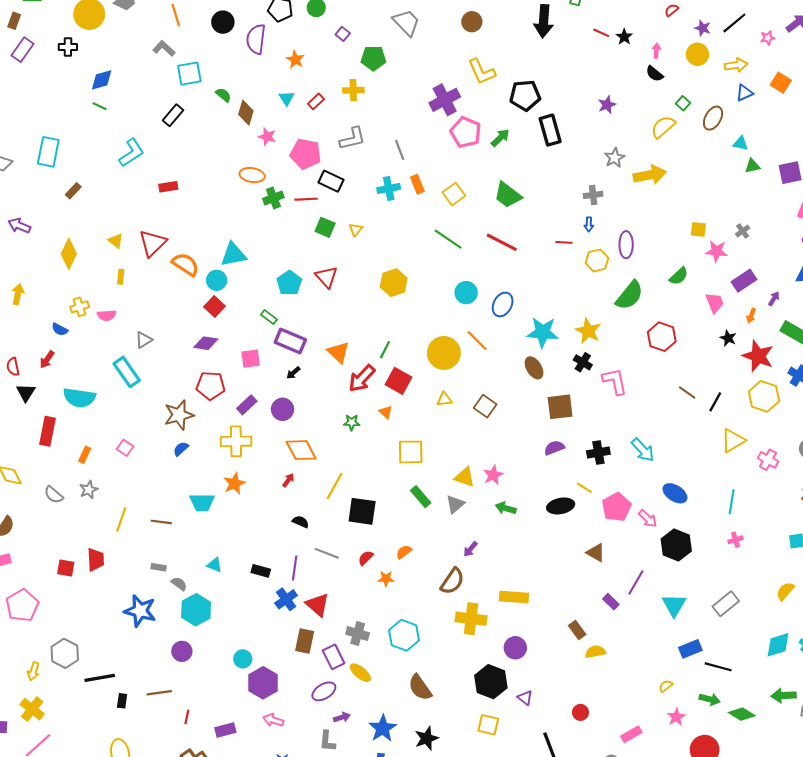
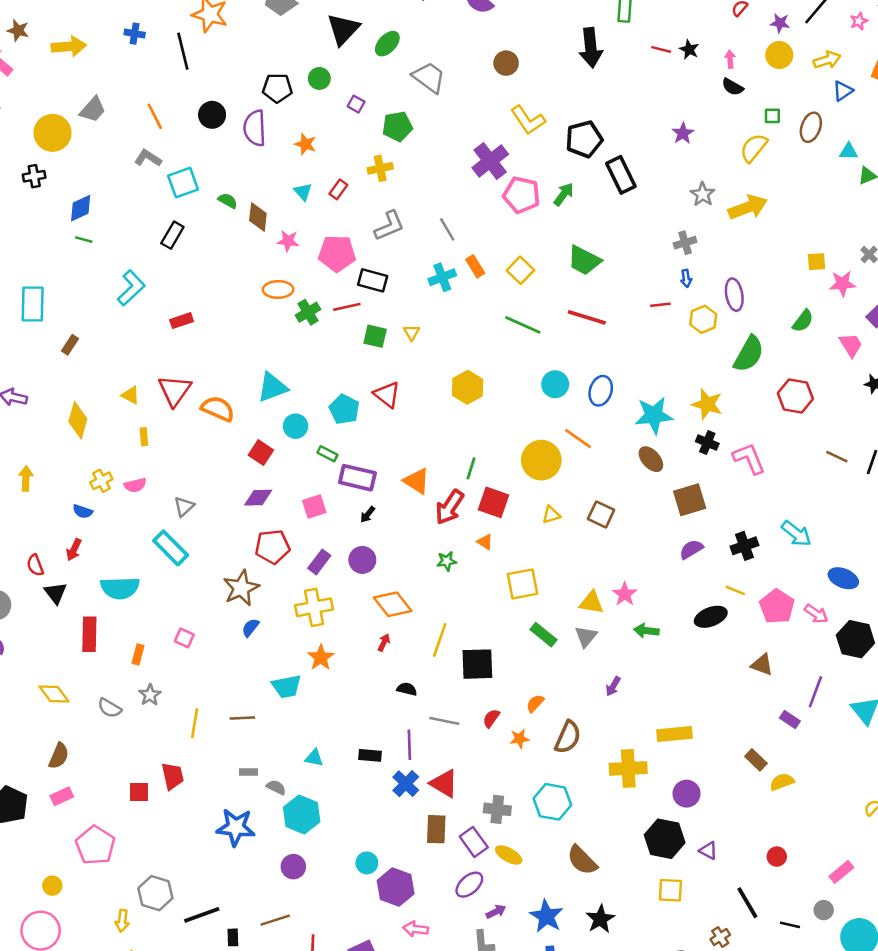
green square: (683, 103) -> (772, 116), turned -32
cyan circle: (217, 280) -> (296, 426), moved
brown semicircle: (452, 581) -> (568, 737), moved

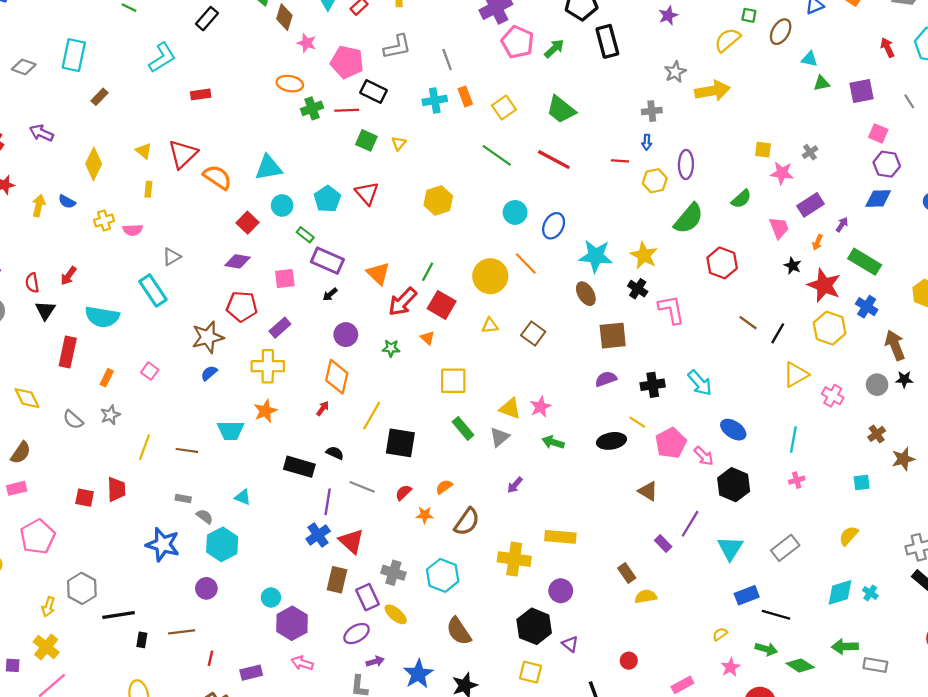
blue semicircle: (83, 511) -> (67, 202), moved
purple circle: (362, 560) -> (346, 335), moved
orange diamond: (393, 604) -> (337, 377), turned 40
black rectangle: (370, 755) -> (299, 467), moved, size x1.5

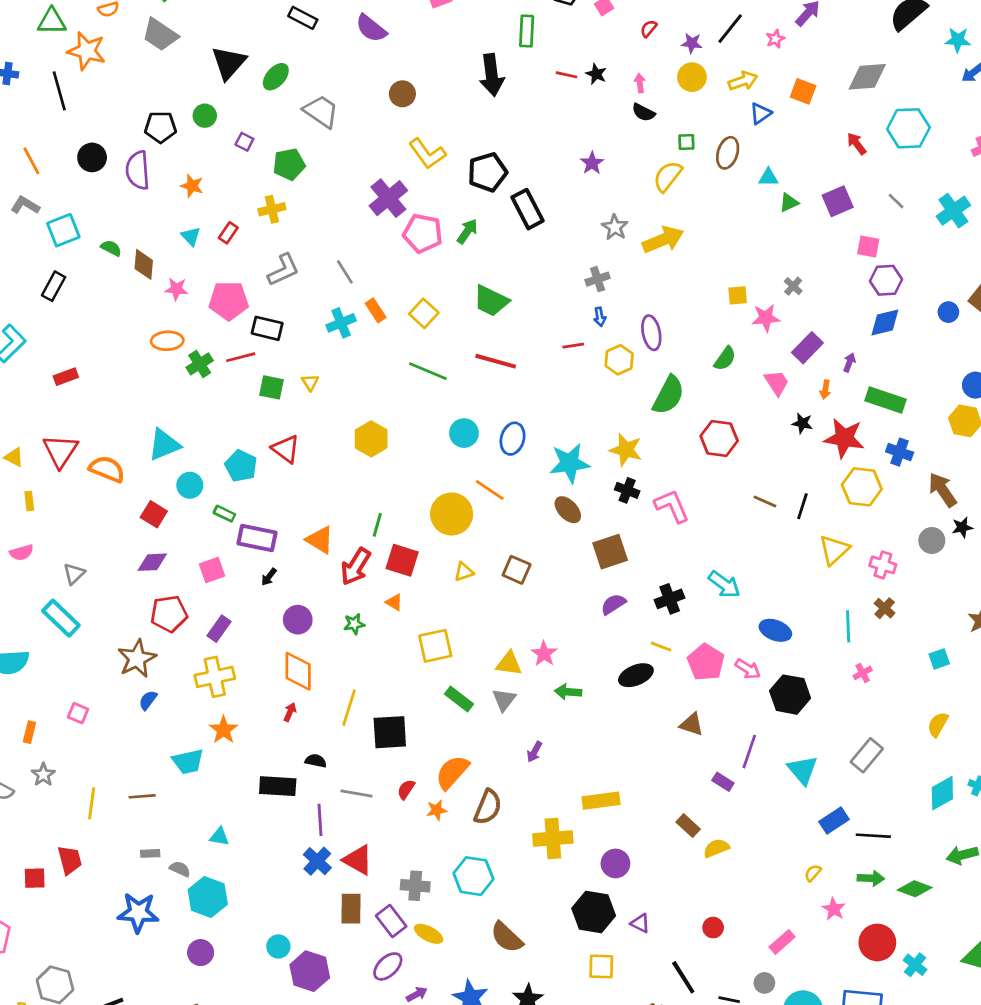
brown cross: (877, 434) -> (885, 608), moved
orange semicircle: (444, 487) -> (452, 772), size x1.8

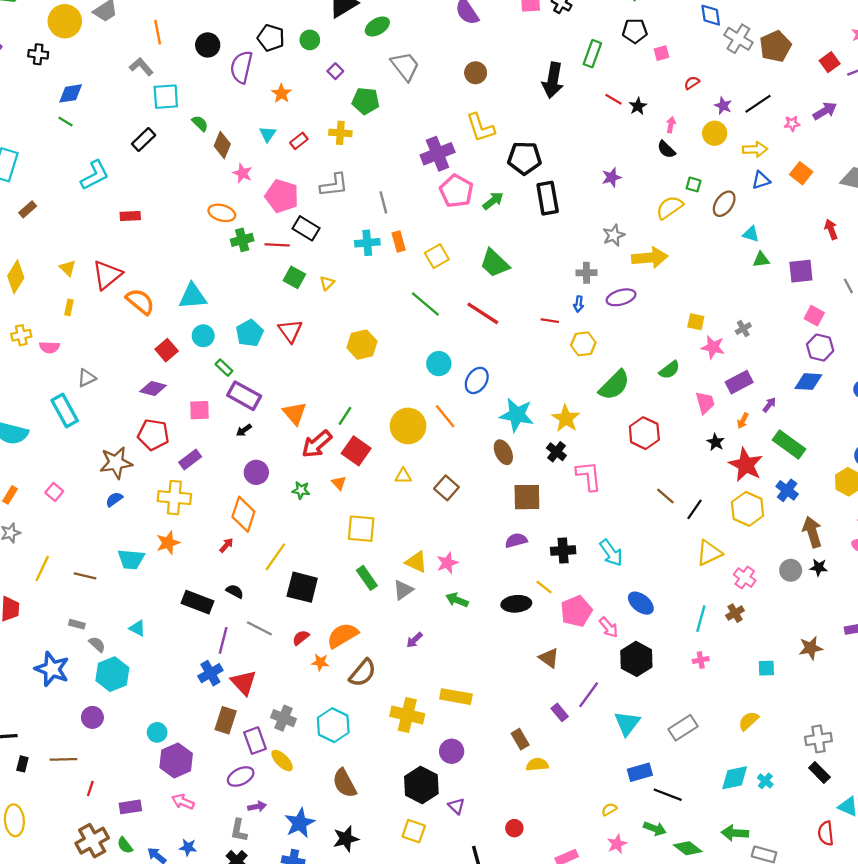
purple ellipse: (651, 333) -> (621, 297), moved, turned 68

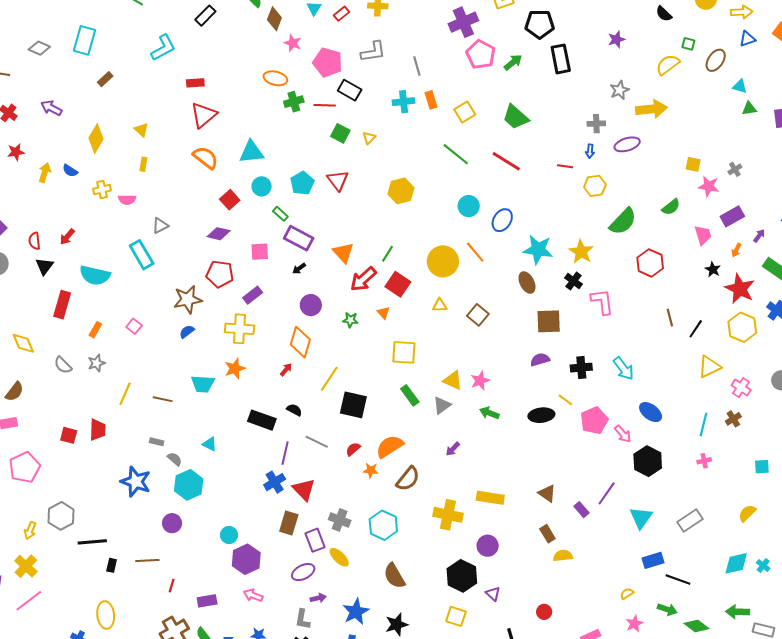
red triangle: (107, 275) -> (204, 115), moved
brown line: (665, 496) -> (670, 318), turned 36
brown triangle: (549, 658) -> (547, 493), moved

